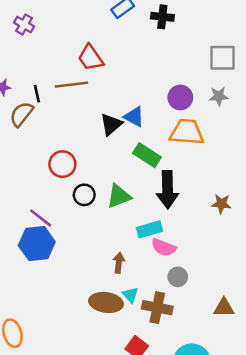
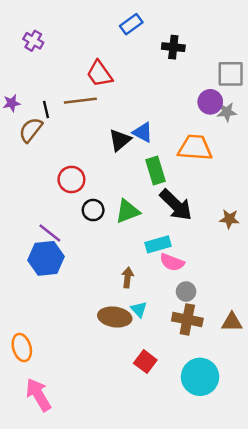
black cross: (162, 17) -> (173, 47), moved
purple circle: (180, 97) -> (210, 102), moved
green rectangle: (147, 155) -> (155, 171), turned 40
black arrow: (167, 190) -> (176, 205), turned -45
brown cross: (157, 308) -> (187, 320), moved

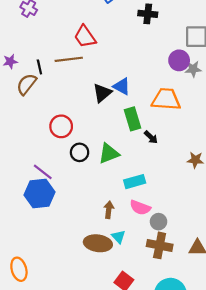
black arrow: (176, 205) -> (151, 137), moved, size x0.5
pink semicircle: (172, 262) -> (140, 208), moved

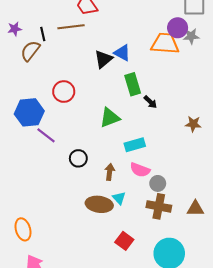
orange trapezoid: (166, 99) -> (165, 43), moved
black circle: (80, 152) -> (78, 158), moved
blue hexagon: (39, 193) -> (29, 112), moved

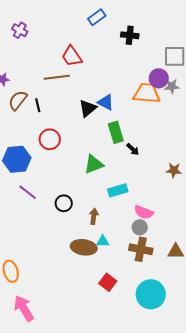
black line: (43, 34) -> (38, 105), moved
purple line: (46, 135) -> (28, 192), moved
pink semicircle: (140, 170) -> (144, 212), moved
cyan triangle: (119, 198) -> (103, 241), turned -48

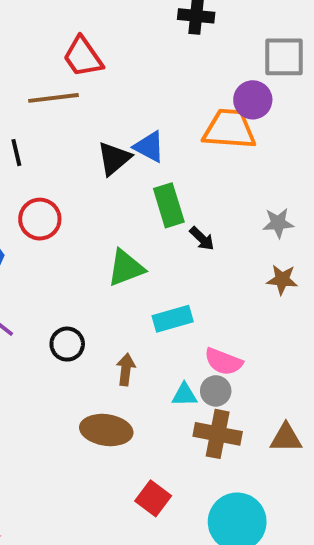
gray star: (172, 86) -> (278, 223), moved
cyan triangle: (103, 241) -> (184, 395), moved

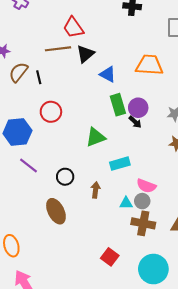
purple circle: (253, 100) -> (138, 108), moved
black triangle: (114, 158) -> (85, 54), moved
brown ellipse: (106, 430) -> (56, 211), moved, turned 55

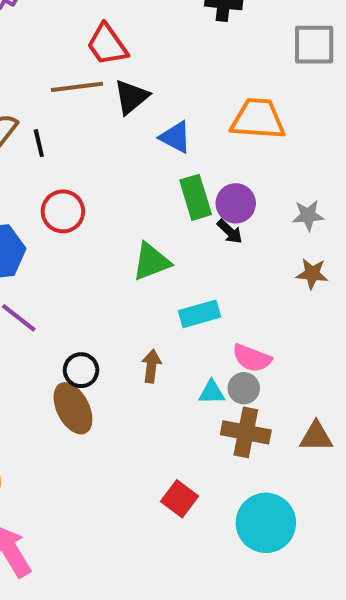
black circle: (65, 177) -> (81, 370), moved

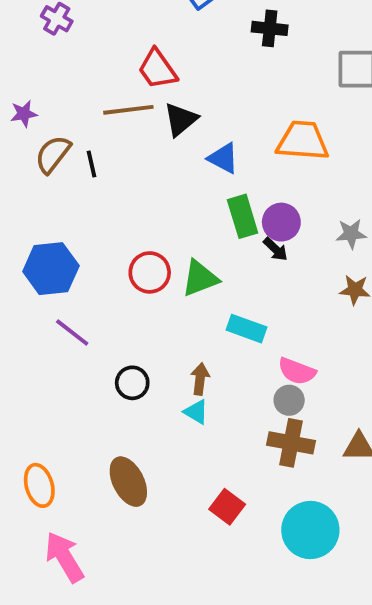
red circle: (63, 211) -> (150, 272), moved
cyan rectangle: (200, 314) -> (246, 329), turned 36
cyan triangle: (212, 392) -> (196, 412), moved, turned 32
brown ellipse: (73, 408) -> (128, 482), moved

